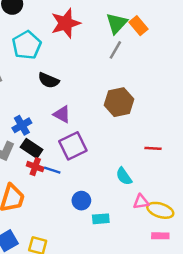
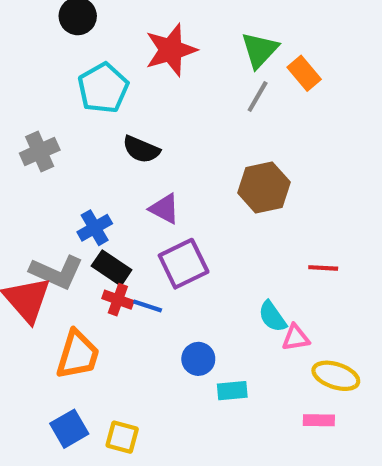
orange rectangle: (138, 26) -> (304, 73), moved
pink triangle: (141, 202) -> (296, 338), moved
pink rectangle: (160, 236) -> (319, 420), moved

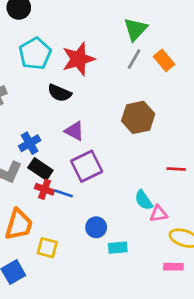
red star: (171, 50) -> (78, 59), moved
orange rectangle: (304, 73) -> (164, 60), moved
yellow square: (122, 437) -> (47, 248), moved

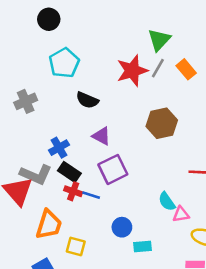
red star: (78, 59) -> (132, 71), moved

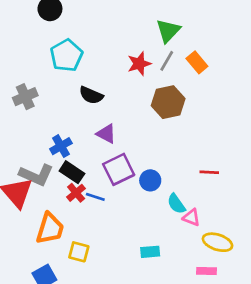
red star: (132, 71) -> (139, 64), size x0.7
brown hexagon: (162, 123) -> (168, 102), moved
red cross: (73, 191) -> (76, 193), turned 30
pink triangle: (181, 214) -> (191, 217), turned 30
blue circle: (122, 227) -> (150, 180), moved

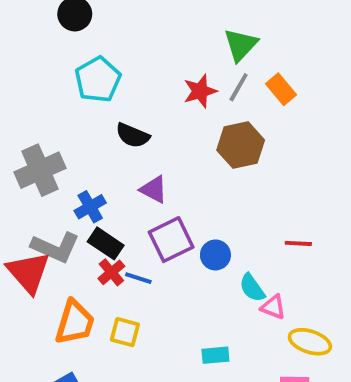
gray cross: (25, 97) -> (40, 170), moved, size x1.4
yellow square: (79, 252) -> (125, 332), moved

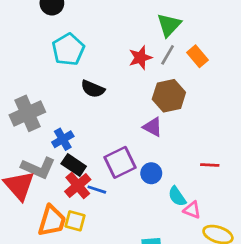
purple triangle: (154, 189) -> (153, 127), moved
red cross: (111, 272) -> (78, 186), size x1.4
yellow square: (125, 332) -> (75, 221), moved

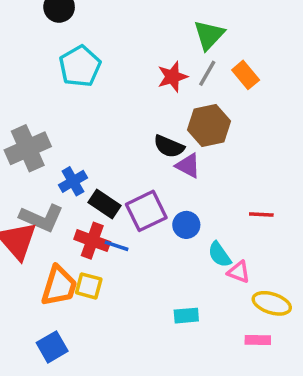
black semicircle: (93, 89) -> (169, 146), moved
black rectangle: (74, 165) -> (104, 204), moved
red cross: (78, 186) -> (92, 241), turned -30

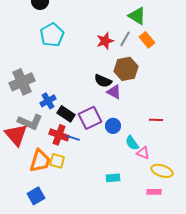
green triangle: (209, 35) -> (137, 16), moved, turned -42

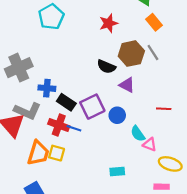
gray line: (125, 39) -> (153, 52), moved, turned -63
purple triangle: (114, 92) -> (127, 85), moved
blue cross: (48, 101) -> (47, 88), turned 35

